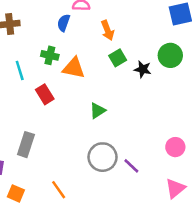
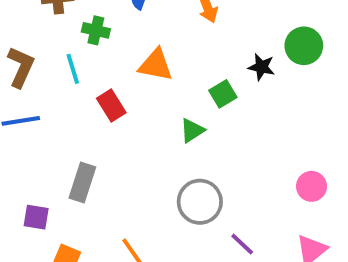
green cross: (50, 55) -> (96, 30), moved
green square: (118, 58) -> (223, 94), moved
purple line: (131, 166) -> (242, 244), moved

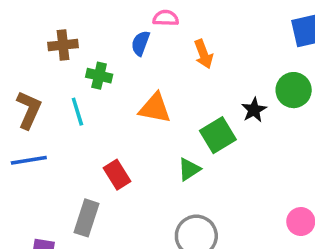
black star: (261, 67) -> (254, 110), turned 30
green square: (223, 94) -> (218, 135), size x1.4
red rectangle: (111, 105) -> (117, 175), moved

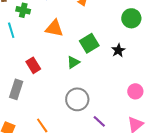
black star: (254, 110) -> (118, 50), moved

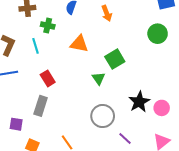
black star: (118, 50) -> (139, 102), moved, size x1.5
green triangle: (73, 62) -> (99, 78), turned -32
red rectangle: (33, 65) -> (48, 78), moved

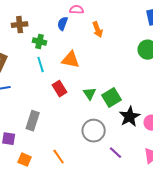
cyan line: (35, 46) -> (41, 65), moved
green square: (115, 59) -> (112, 98), moved
red rectangle: (48, 78) -> (60, 89), moved

